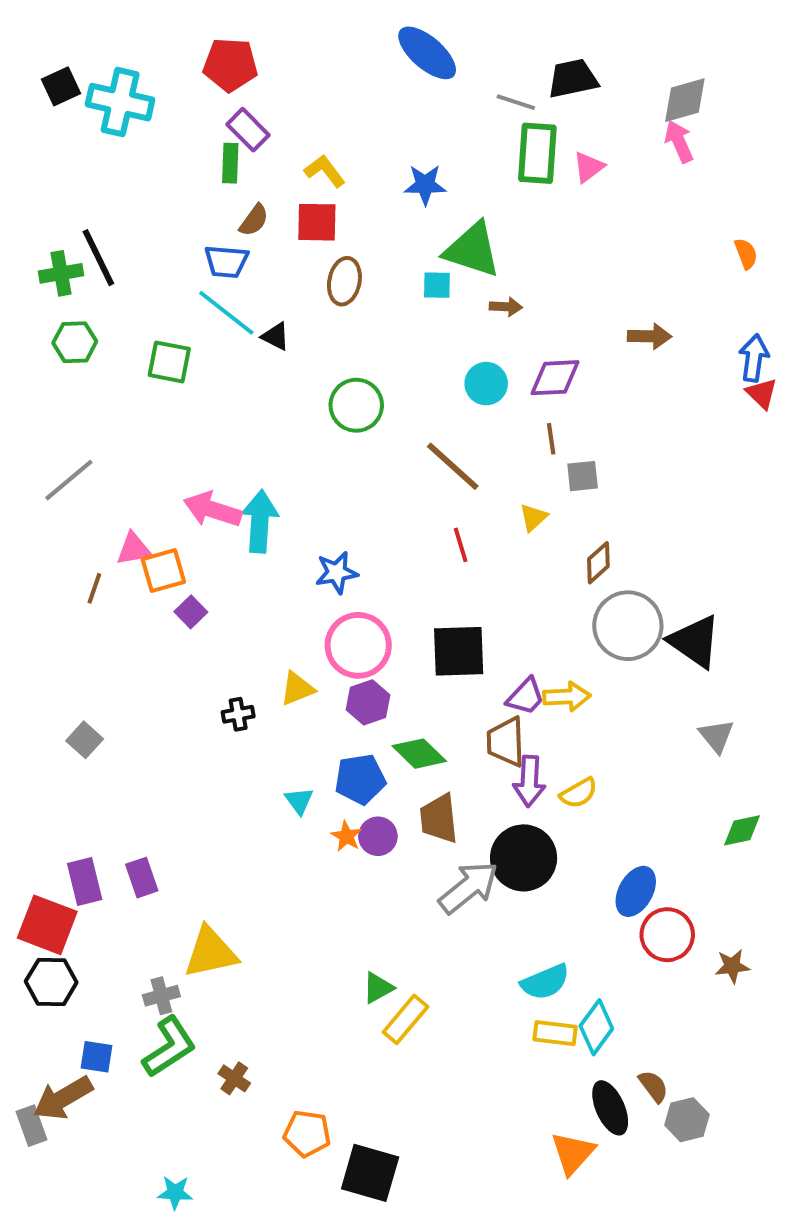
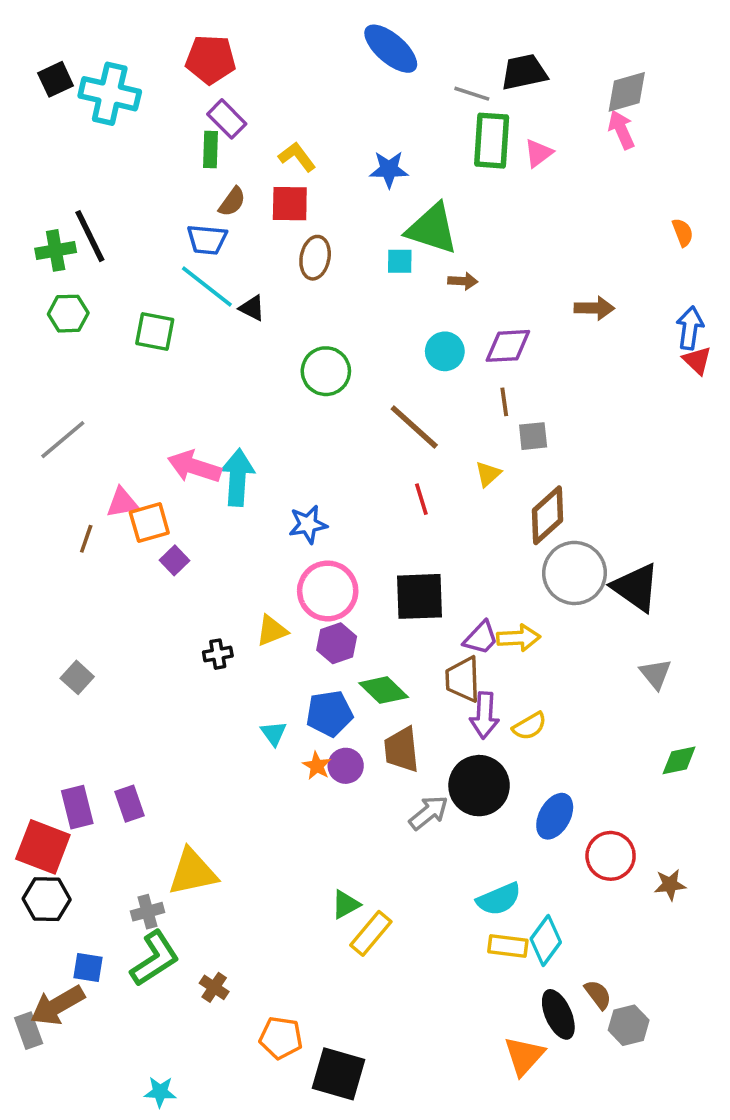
brown diamond: (598, 563) -> (547, 515), size x1.5
gray arrow: (468, 887) -> (429, 813), size x0.7
blue ellipse: (636, 891) -> (555, 816), moved

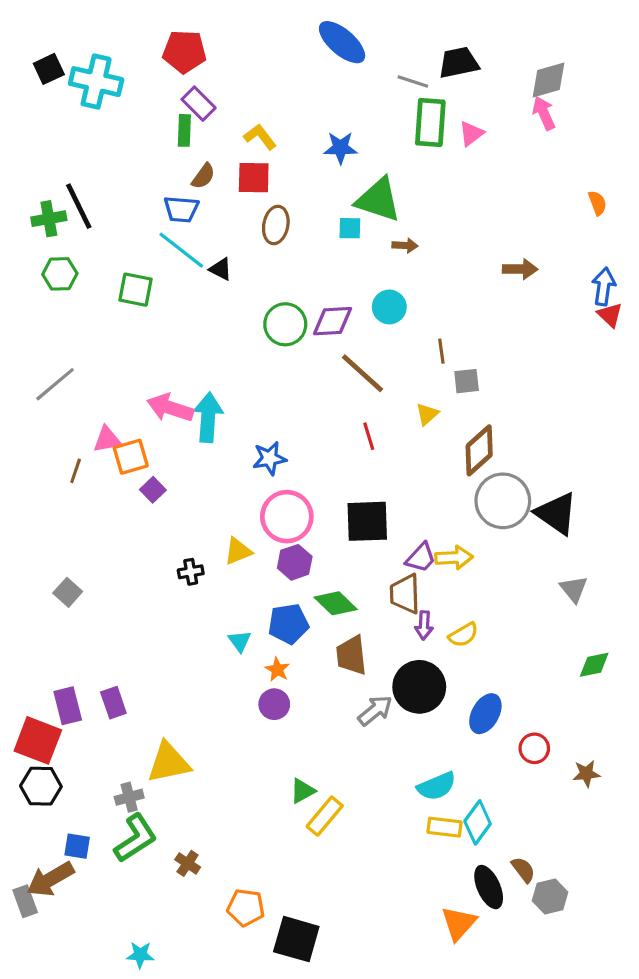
purple diamond: (508, 346) -> (333, 321), moved
purple arrow: (484, 715) -> (424, 625), size x0.7
purple circle: (346, 766) -> (274, 704), moved
red circle: (611, 856) -> (534, 748), size x0.7

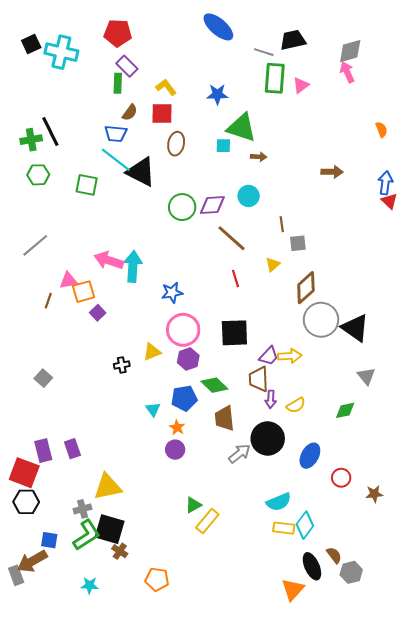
black triangle: (221, 269) -> (141, 172), size x2.0
green diamond: (594, 665) -> (345, 410), moved
black square: (296, 939) -> (110, 529), moved
cyan star: (140, 955) -> (90, 585), moved

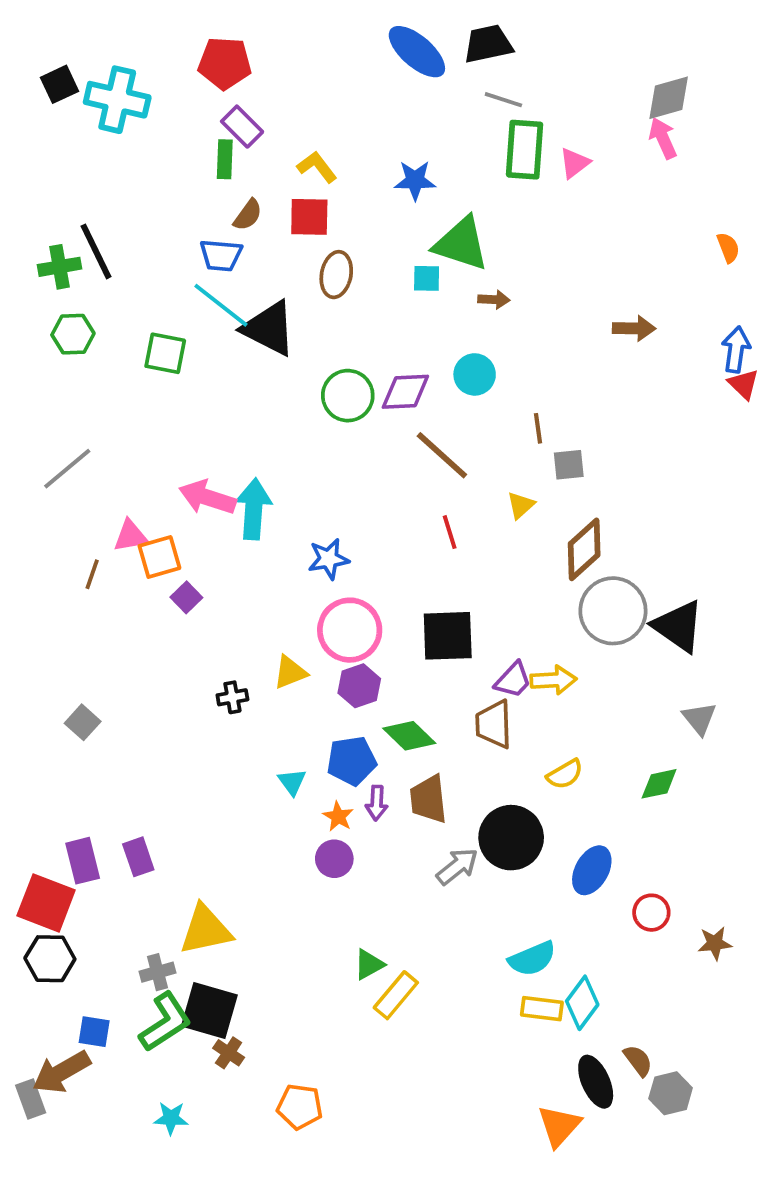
black trapezoid: (293, 40) -> (488, 44), moved
purple arrow: (271, 399) -> (377, 803), moved

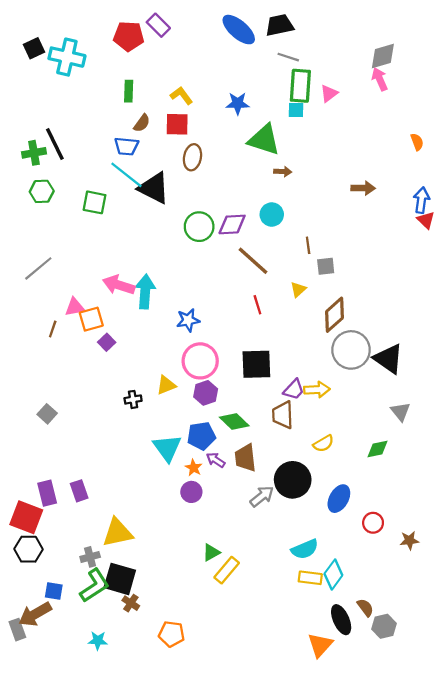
purple rectangle: (242, 127) -> (158, 25), moved
cyan square: (427, 278) -> (296, 110), moved
cyan triangle: (292, 782) -> (167, 448), size x1.8
purple arrow: (377, 803) -> (216, 460), turned 120

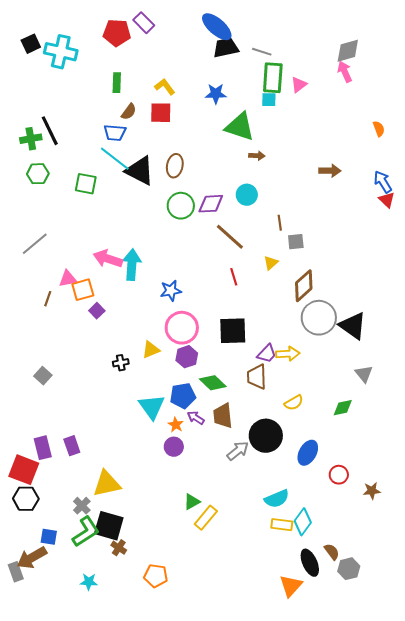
black trapezoid: (279, 25) -> (226, 48), moved
brown ellipse: (192, 157) -> (175, 166), moved
blue arrow: (421, 200) -> (383, 182), turned -40
gray cross: (90, 557) -> (82, 506), turned -30

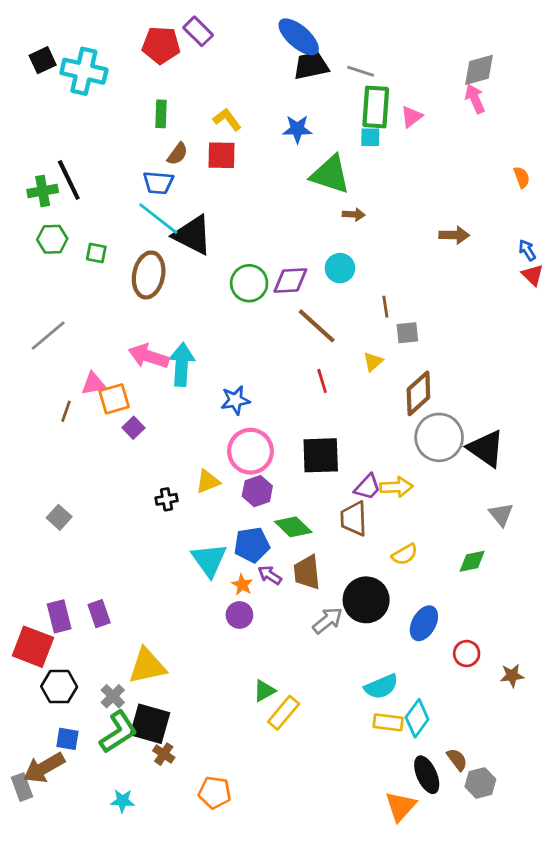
brown ellipse: (175, 166) -> (149, 275), moved, size x1.4
blue arrow: (383, 182) -> (527, 250), size x0.7
green square: (86, 184) -> (96, 253), moved, size x0.7
black hexagon: (26, 499) -> (59, 687), moved

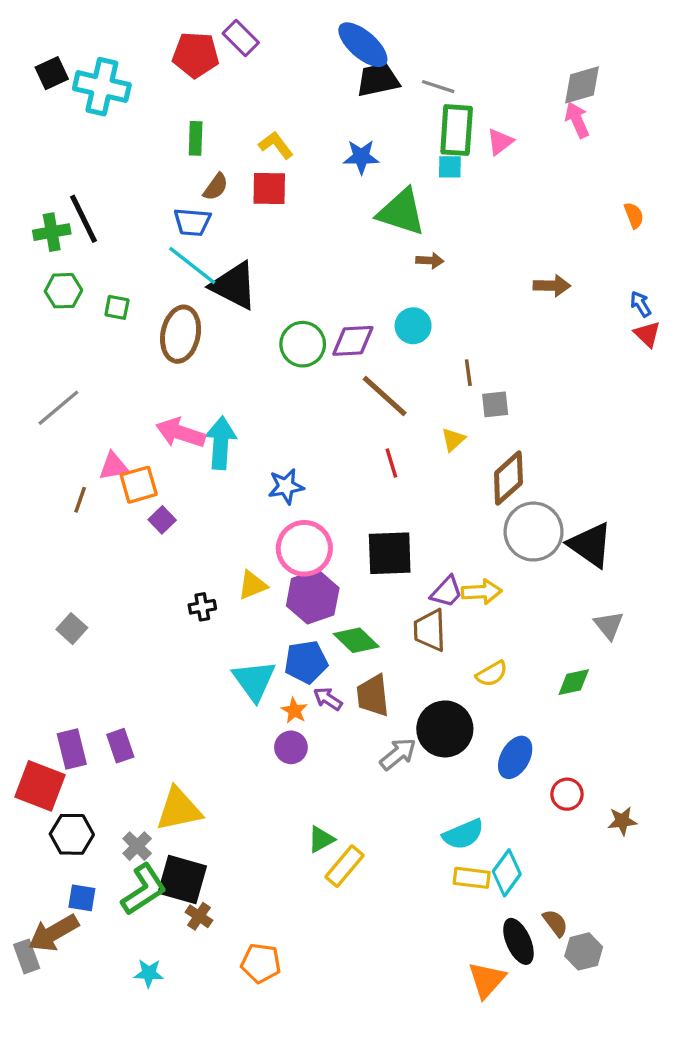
purple hexagon: (257, 491) -> (313, 597), size x1.4

